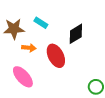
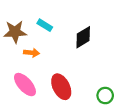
red ellipse: (56, 56) -> (61, 87), moved

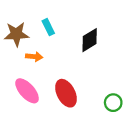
cyan rectangle: (45, 25) -> (48, 27), turned 32

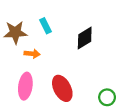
pink ellipse: (27, 91) -> (25, 86), turned 50

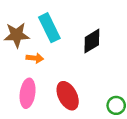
cyan rectangle: (45, 26) -> (49, 28), size x1.6

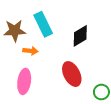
red ellipse: (68, 96) -> (72, 74), moved

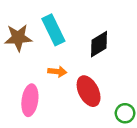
orange arrow: (31, 51) -> (57, 72), moved

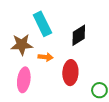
brown star: (18, 38) -> (22, 45), moved
red ellipse: (89, 91) -> (70, 73), turned 30

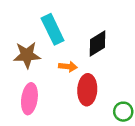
orange arrow: (46, 57) -> (68, 67), moved

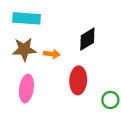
cyan rectangle: (53, 29) -> (26, 18), moved, turned -60
orange arrow: (68, 67) -> (52, 54), moved

